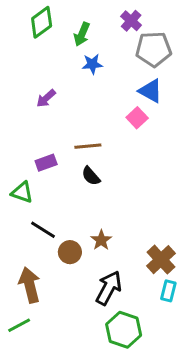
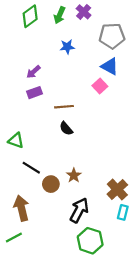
purple cross: (131, 21) -> (84, 12), moved
green arrow: (82, 34) -> (60, 15), moved
purple rectangle: (46, 163) -> (35, 93), moved

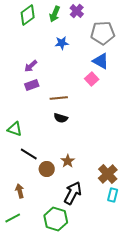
black semicircle: (66, 128) -> (61, 118), turned -32
brown arrow: (21, 208) -> (20, 191), size x0.6
green hexagon: (90, 241) -> (56, 219), moved

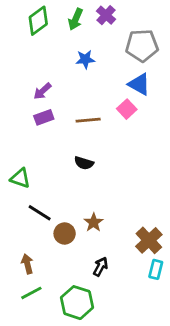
brown line: (59, 98) -> (88, 120), moved
black arrow: (73, 193) -> (100, 267), size x0.6
green line: (13, 218) -> (31, 293), moved

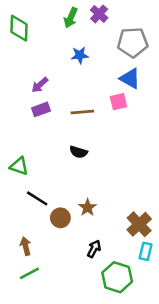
green diamond: (38, 21) -> (19, 28), moved, turned -52
pink square: (127, 109) -> (118, 102), turned 30
green hexagon: (77, 303) -> (117, 277), moved

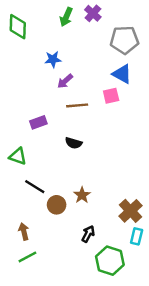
blue star: (80, 55) -> (53, 59), moved
purple arrow: (40, 85) -> (65, 81), moved
purple rectangle: (41, 109) -> (38, 122), moved

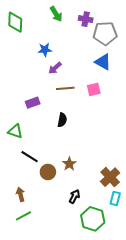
purple cross: (93, 13) -> (86, 19), moved, turned -32
green arrow: (66, 17) -> (56, 14), turned -56
pink square: (111, 96) -> (94, 89), moved
black semicircle: (74, 143) -> (62, 120), turned -96

